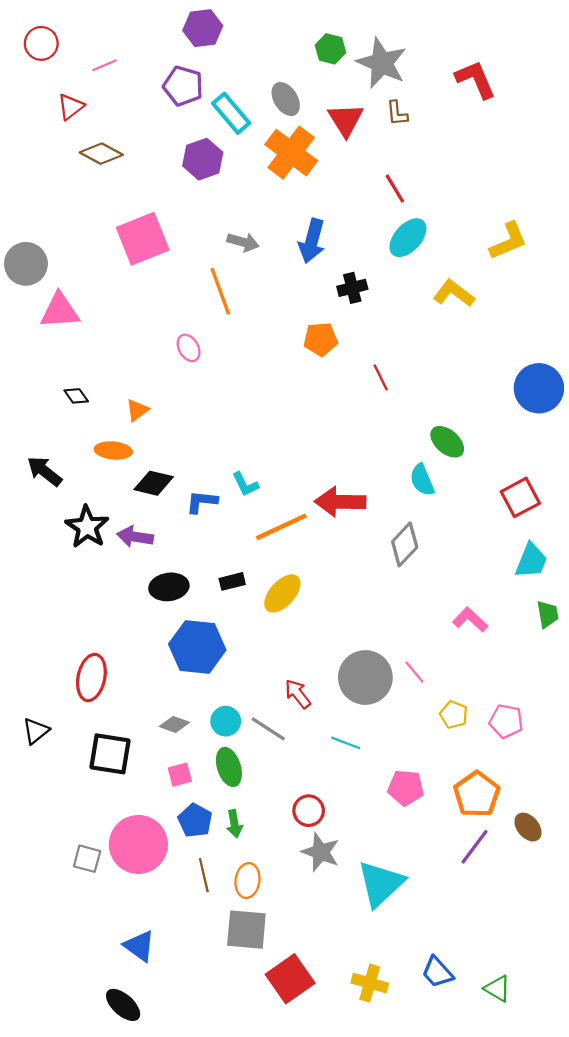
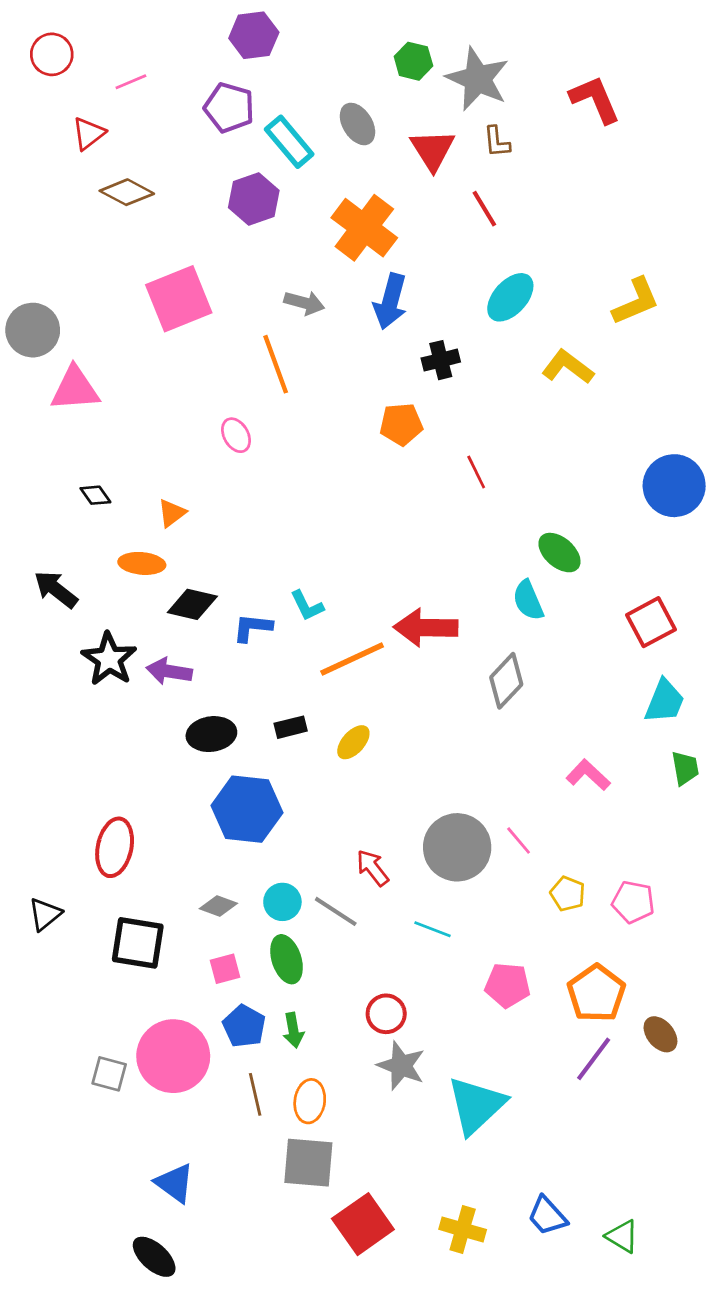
orange cross: (291, 153) -> (364, 228), moved
red line: (395, 189) -> (484, 209), moved
yellow ellipse: (282, 593) -> (353, 742), size x0.7

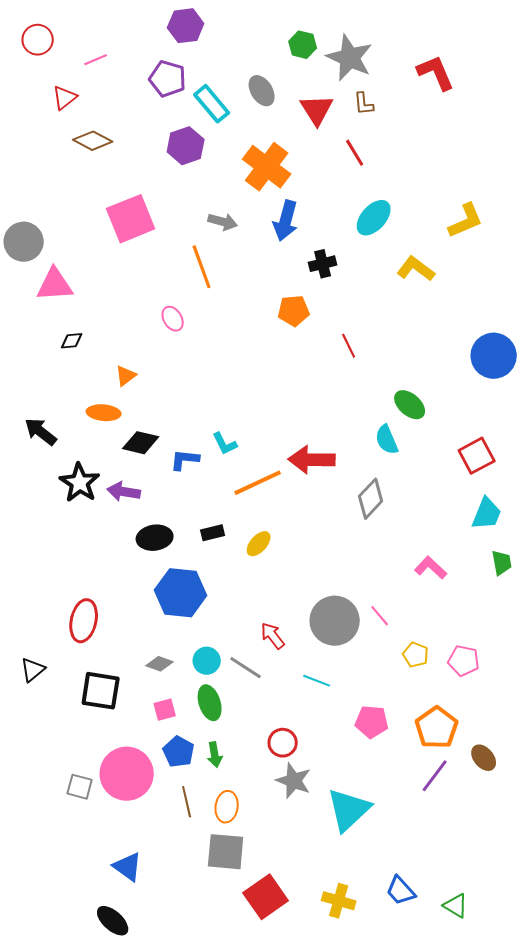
black diamond: (95, 495) -> (72, 341), moved, turned -60

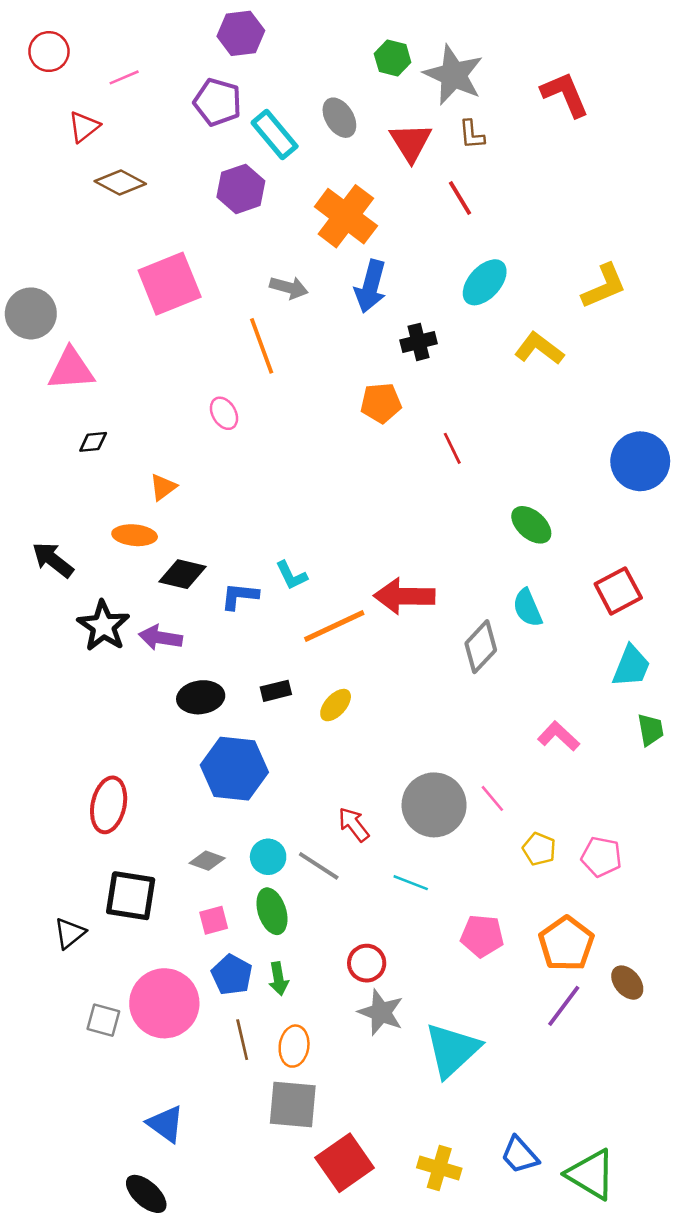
cyan semicircle: (387, 440) -> (527, 608), moved
black triangle: (33, 670) -> (70, 933), moved
green triangle: (456, 906) -> (591, 1174), size x1.6

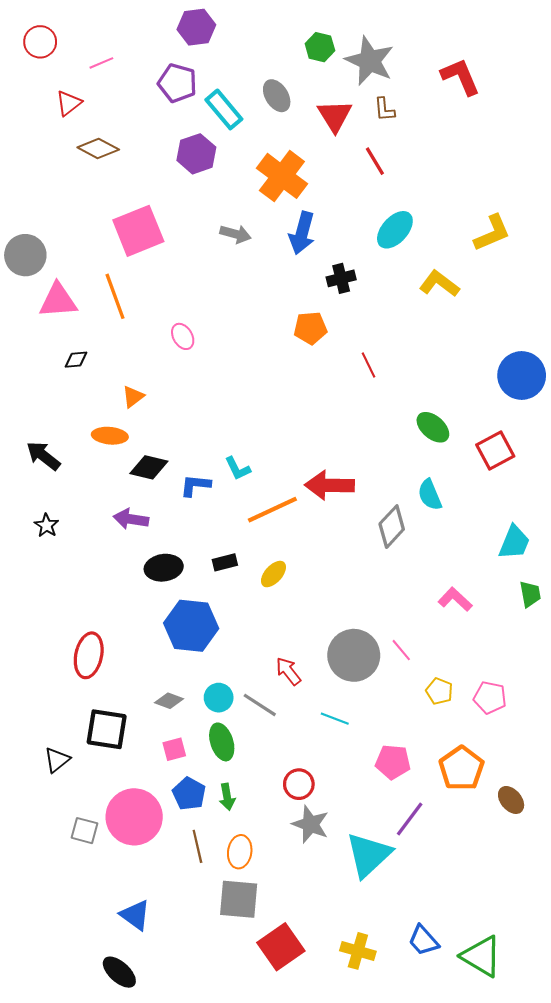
orange line: (262, 346) -> (115, 296), moved
red square: (618, 591) -> (495, 450), moved
black star: (103, 626) -> (46, 525), moved, size x0.6
purple line: (564, 1006) -> (410, 819), moved

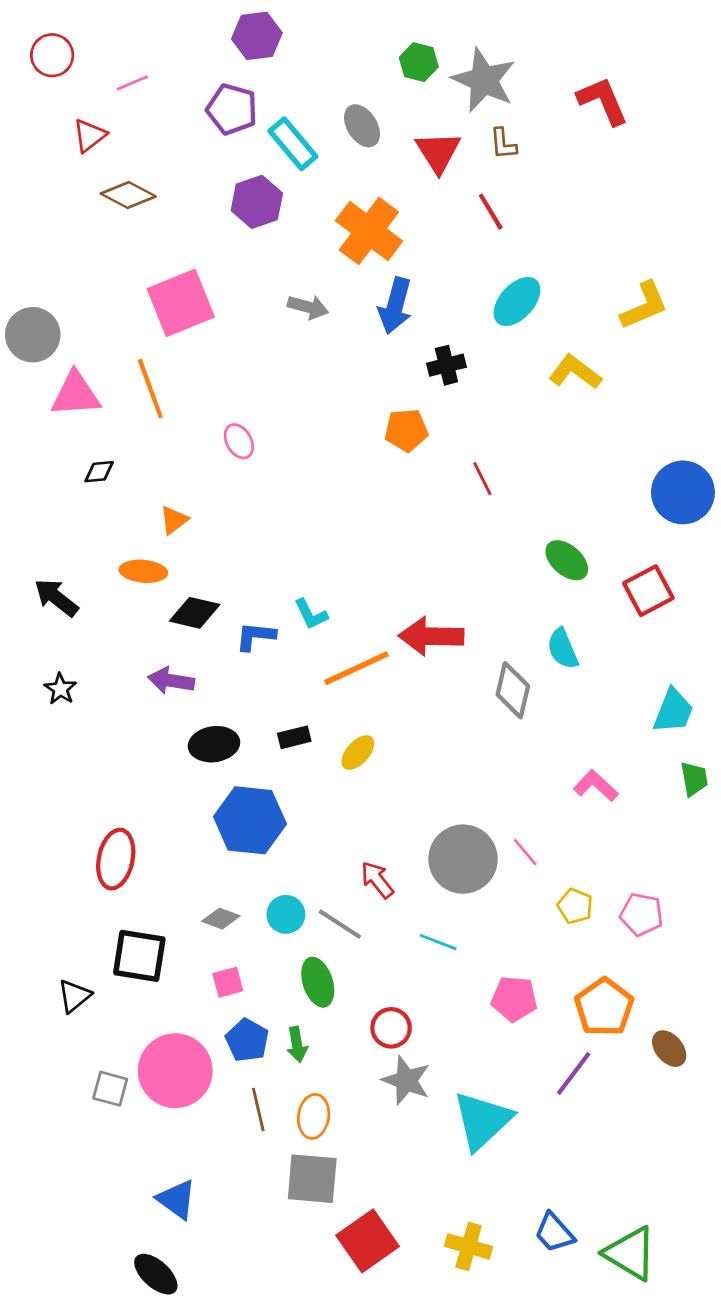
gray diamond: (392, 527) -> (513, 690), turned -30
green ellipse: (222, 742) -> (318, 982), moved
purple line: (410, 819) -> (574, 1073), moved

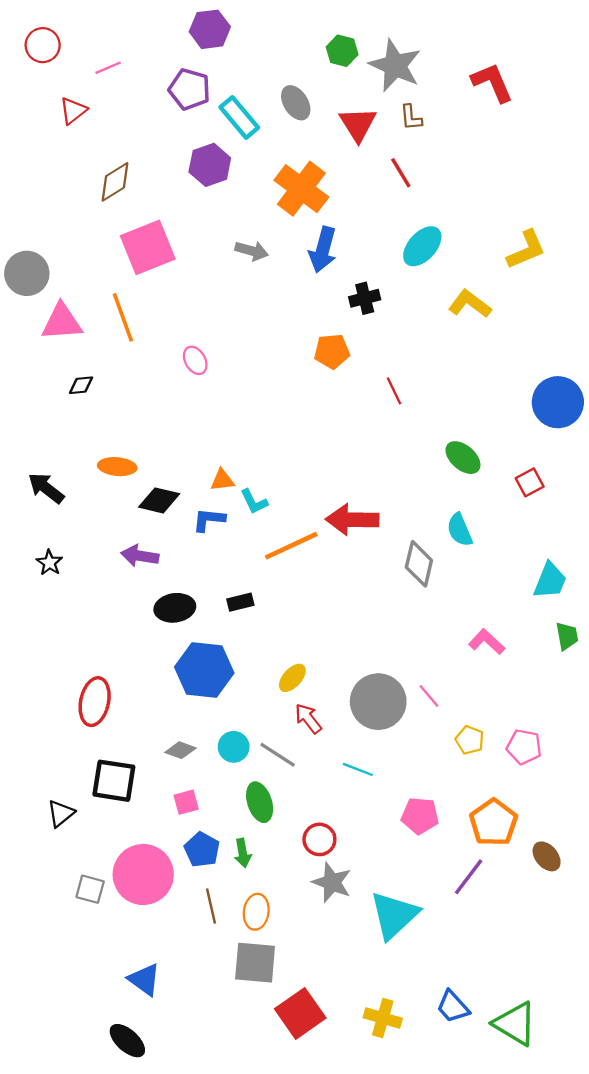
brown diamond: (128, 195) -> (115, 182), moved, turned -60
orange triangle: (174, 520) -> (222, 480), moved, turned 30
red square: (648, 591) -> (530, 482), size x0.7
yellow ellipse: (358, 753) -> (292, 678), moved

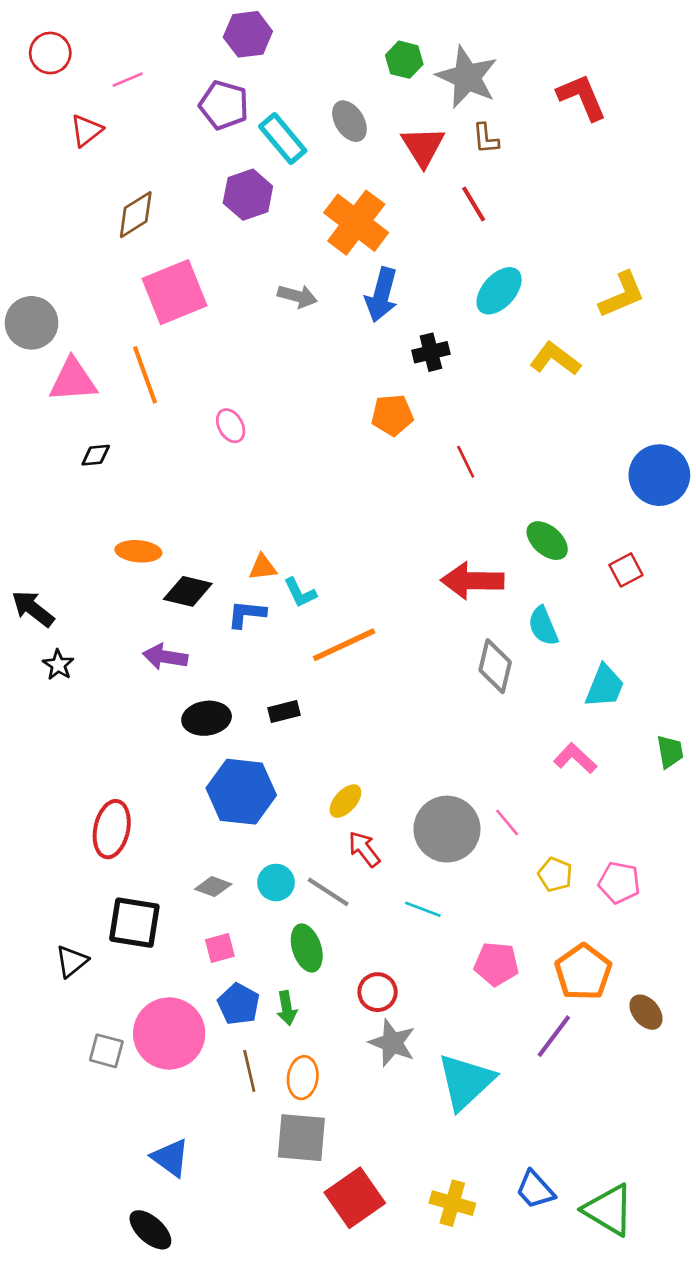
black arrow: (46, 488) -> (33, 609), moved
red arrow: (352, 520) -> (472, 581), moved
cyan trapezoid: (550, 581) -> (605, 686), moved

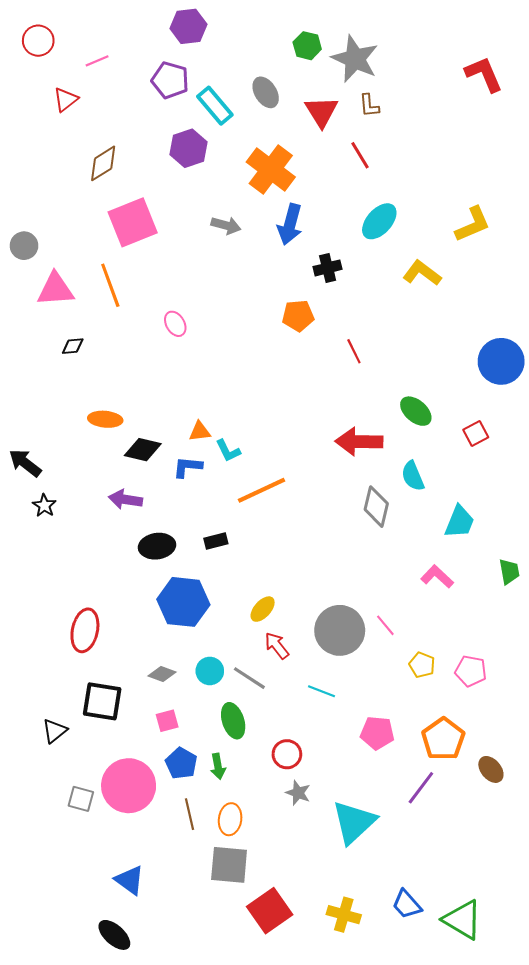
red L-shape: (582, 97) -> (484, 74), moved
gray circle: (32, 323) -> (24, 246), size x0.7
gray star: (392, 1043) -> (298, 793), size x0.7

